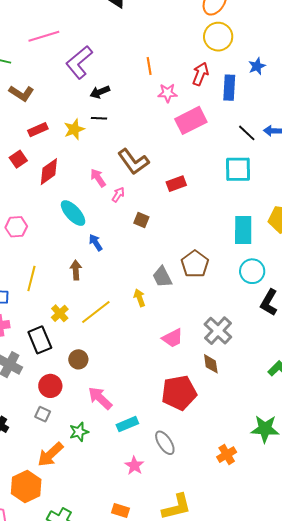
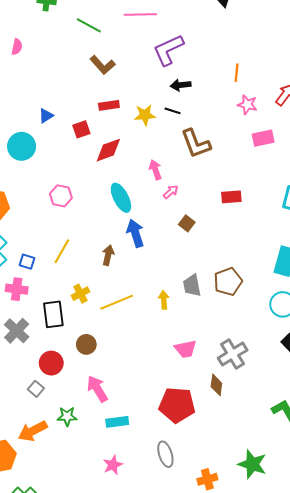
pink rectangle: (191, 120) -> (263, 138), size x0.7
brown L-shape: (133, 162) -> (196, 144), moved
blue arrow: (96, 243) -> (135, 233), size x1.5
gray ellipse: (165, 443) -> (165, 454), moved

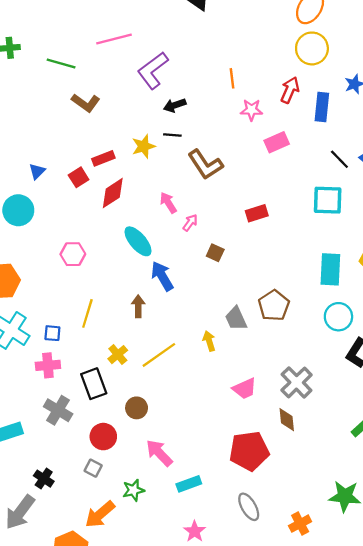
red rectangle: (109, 105) -> (103, 158), moved

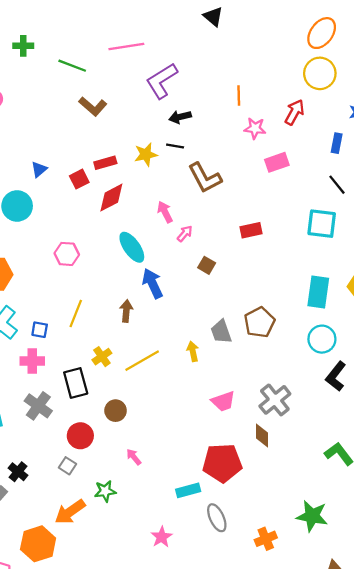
blue rectangle: (322, 107) -> (337, 143), moved, size x0.7
pink arrow: (159, 453) -> (134, 457), size x0.6
cyan rectangle: (189, 484) -> (188, 490), moved

